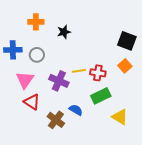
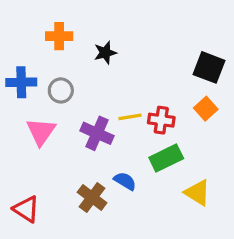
red triangle: (32, 102) -> (26, 209), moved

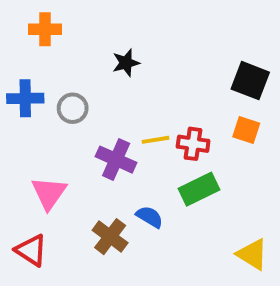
orange cross: (59, 36) -> (45, 29), moved
orange square: (206, 109) -> (246, 130), turned -30
pink triangle: (41, 132) -> (49, 193), moved
yellow triangle: (197, 193) -> (252, 254), moved

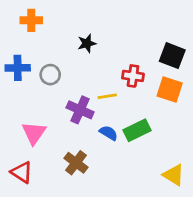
orange square: (246, 130) -> (170, 90), size x1.4
red cross: (193, 144) -> (133, 76), moved
blue semicircle: (150, 217) -> (109, 133), moved

